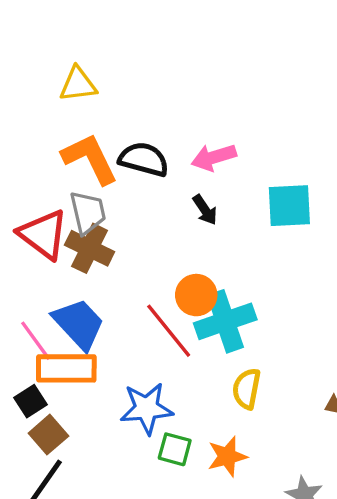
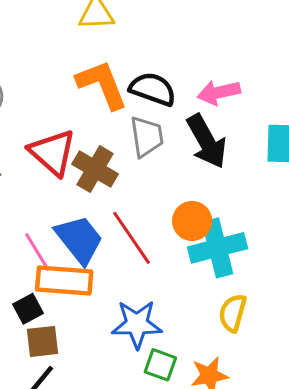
black arrow: (205, 210) -> (207, 141), size x1.8
gray trapezoid: (88, 213) -> (147, 137), moved
red line: (169, 331) -> (132, 238), moved
brown square: (48, 435) -> (43, 341), turned 30

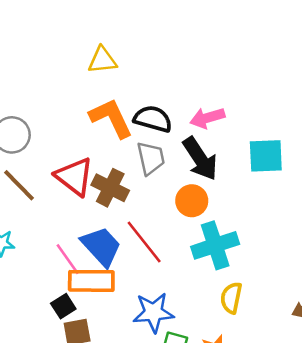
orange circle: (192, 221) -> (192, 201), moved

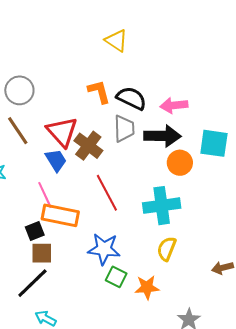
yellow triangle: (102, 60) -> (116, 41), moved, turned 30
orange L-shape: (111, 118) -> (99, 92), size x0.7
black arrow: (200, 159) -> (162, 136), turned -66
orange circle: (192, 201) -> (180, 163), moved
blue trapezoid: (101, 246) -> (56, 160), moved, size x0.7

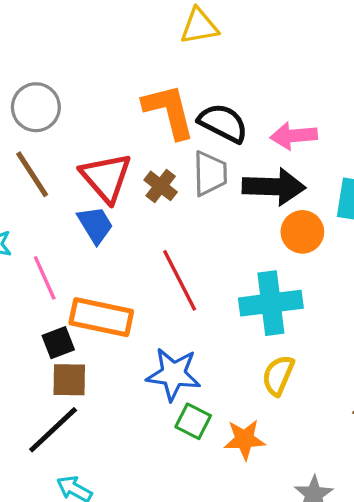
yellow triangle: (116, 41) -> (199, 26), turned -45
orange L-shape: (99, 92) -> (169, 111), size x1.4
brown cross: (88, 146) -> (161, 186), moved, size x0.7
pink line: (45, 195) -> (45, 278), moved

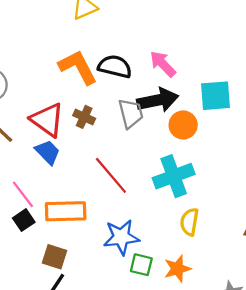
pink arrow: (294, 136) -> (163, 64), turned 64
gray trapezoid: (210, 173) -> (131, 113), moved
black square: (58, 343) -> (24, 220), moved
brown square: (69, 380) -> (55, 257), turned 30

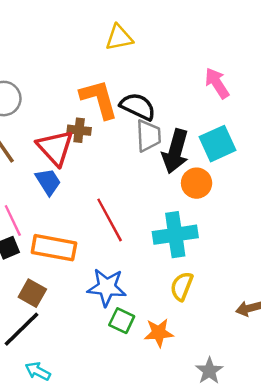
pink arrow: (163, 64) -> (217, 83), moved
cyan square: (216, 96) -> (217, 144), moved, turned -32
black arrow: (158, 100) -> (175, 151), turned 105
gray trapezoid: (131, 113) -> (148, 136), moved
brown cross: (84, 117) -> (79, 130), moved, turned -30

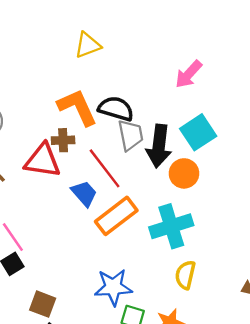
pink arrow: (217, 83) -> (189, 74), turned -96
red triangle: (55, 148) -> (43, 161), turned -30
blue trapezoid: (48, 182) -> (84, 193), moved
red line: (110, 220) -> (105, 168), moved
orange rectangle: (54, 248) -> (116, 216), moved, turned -39

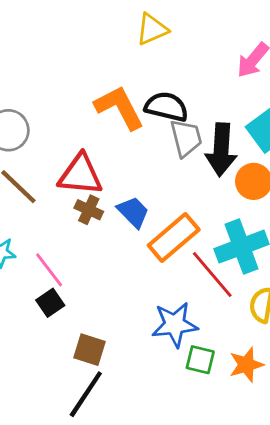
yellow triangle: (88, 45) -> (152, 29), moved
brown cross: (63, 140) -> (89, 210), moved, turned 30
red line: (105, 168) -> (212, 275), moved

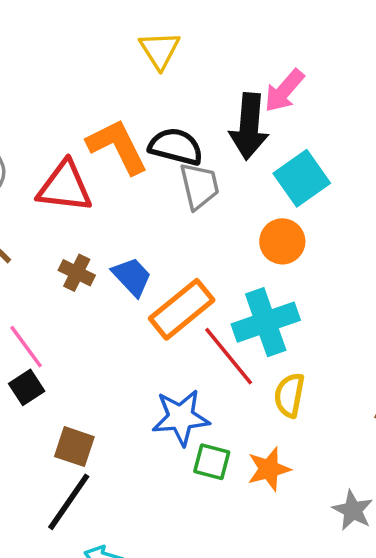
yellow triangle: (152, 29) -> (160, 50), turned -40
black arrow: (221, 150) -> (249, 126), moved
red triangle: (80, 175) -> (65, 187), moved

